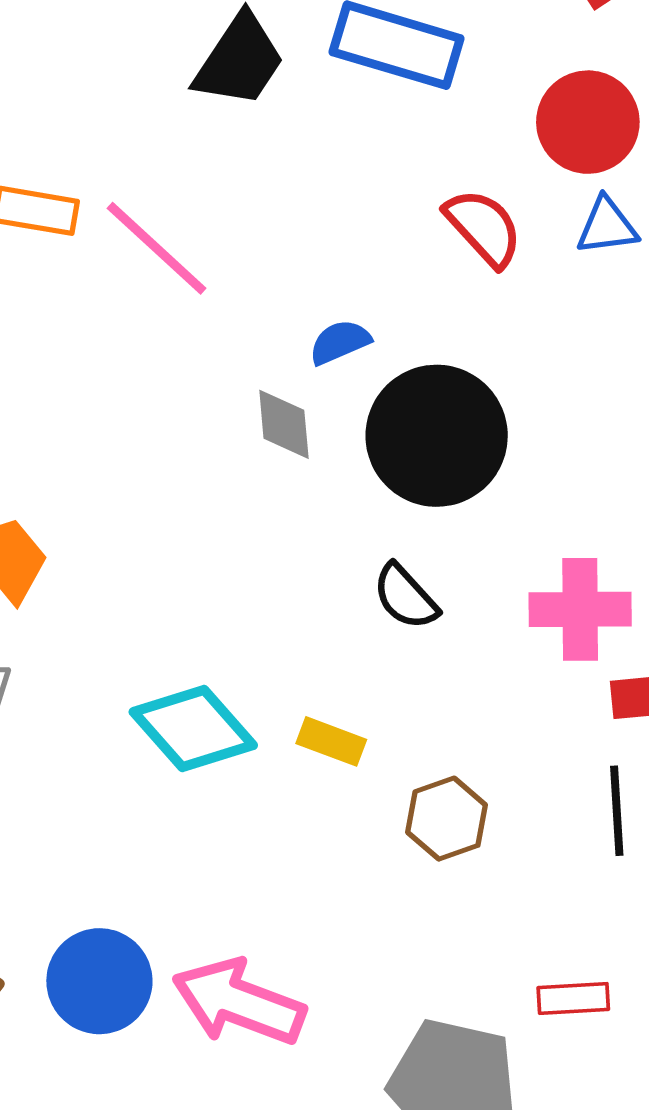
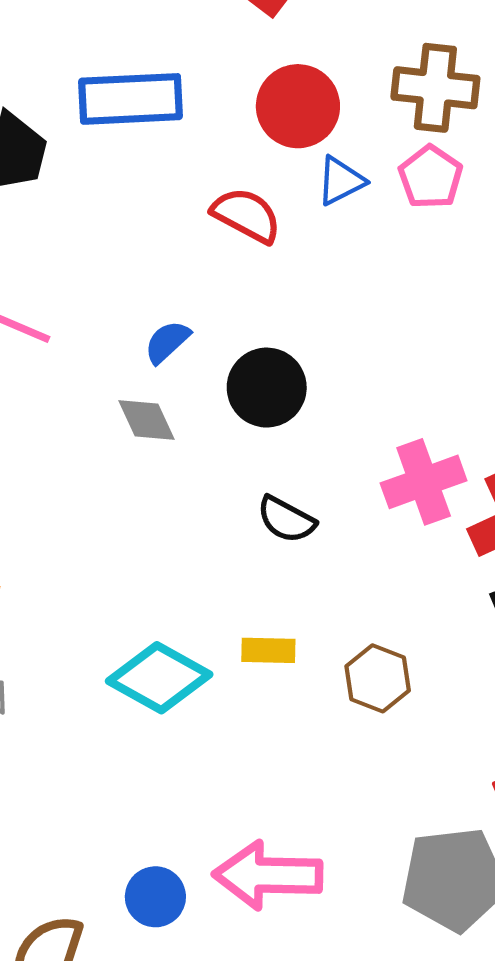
black circle: (437, 436) -> (267, 388), size x0.7
blue circle: (99, 981) -> (155, 897), size x0.7

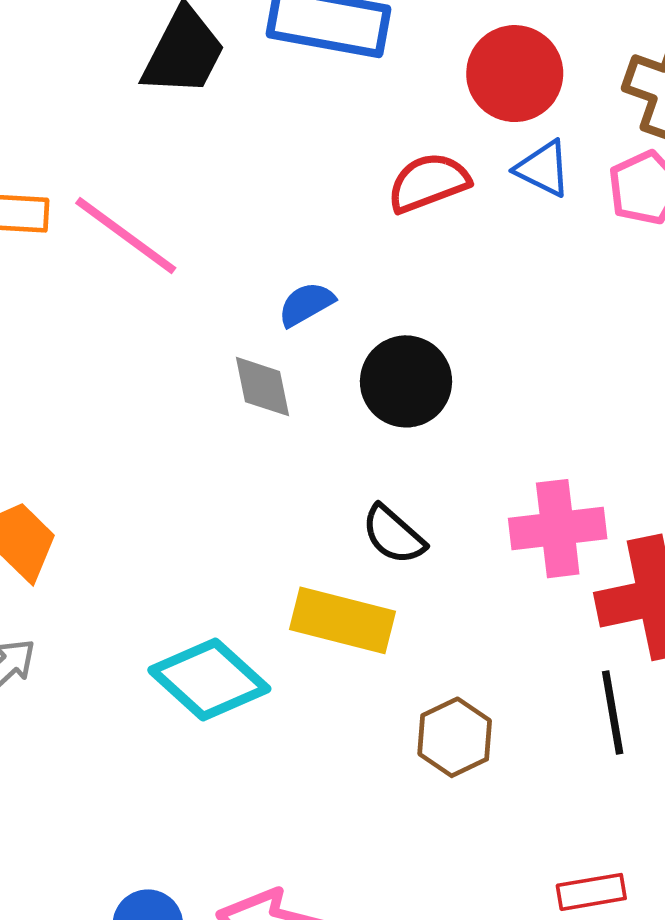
blue triangle: (341, 181) -> (543, 169), turned 40
red semicircle: (246, 215) -> (428, 183), turned -62
yellow rectangle: (268, 650) -> (342, 620), moved, size x1.6

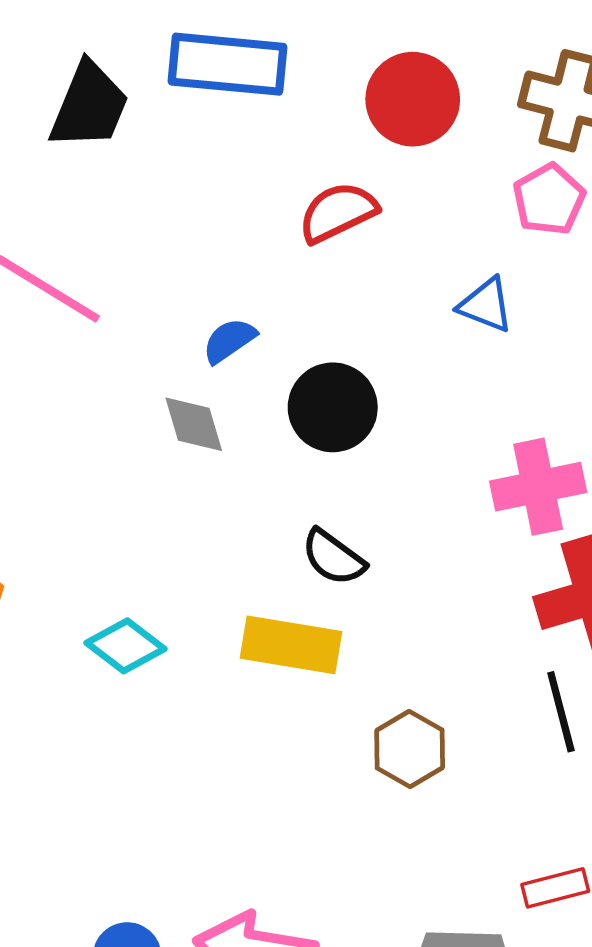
blue triangle: (543, 169) -> (486, 305), moved
pink cross: (558, 529) -> (538, 487), moved
cyan diamond: (209, 679) -> (126, 646), moved, size x0.7

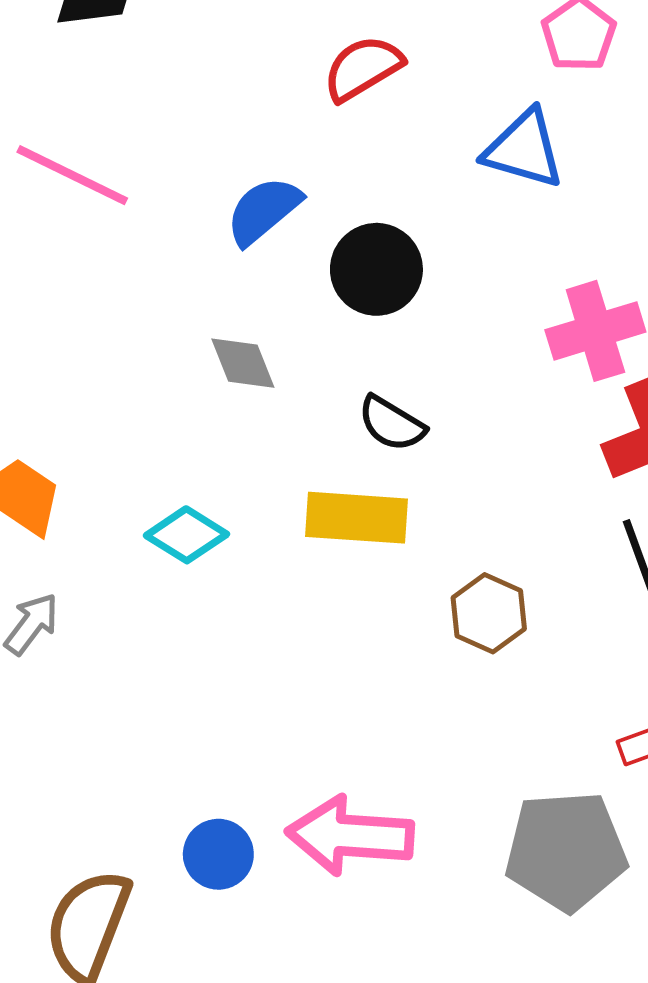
blue triangle: (486, 305) -> (524, 149), size x1.4
blue semicircle: (229, 341) -> (263, 211), size x1.4
gray diamond: (194, 424) -> (243, 363), moved

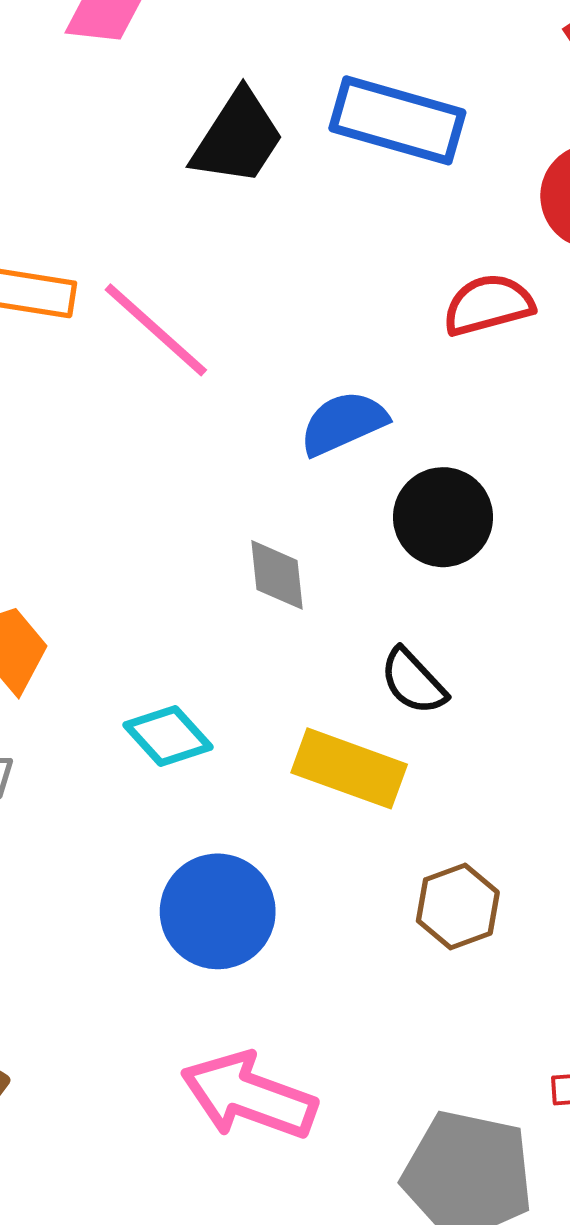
blue circle: (218, 854) -> (218, 911), moved, size x1.5

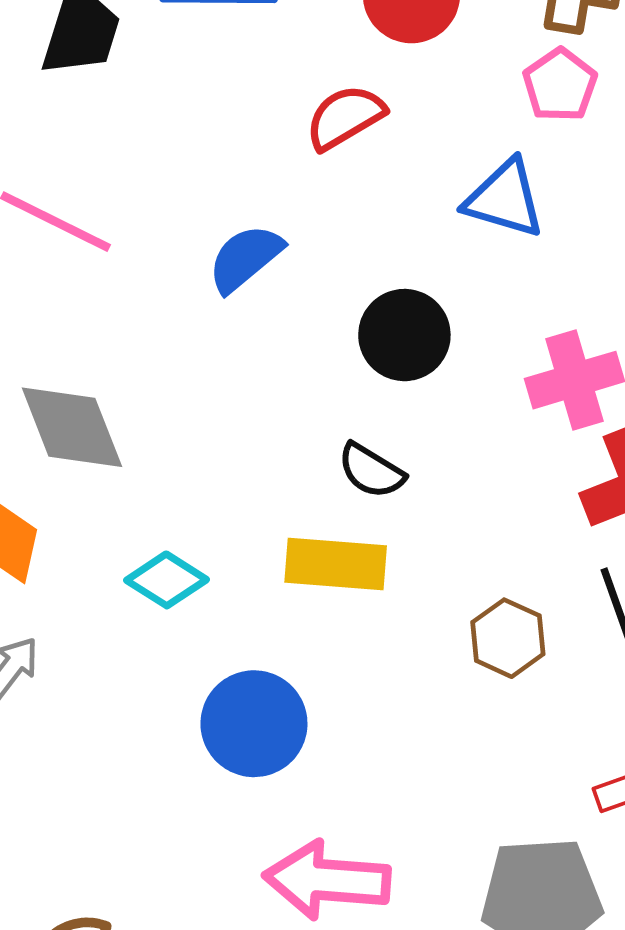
black circle: (443, 517) -> (404, 335), moved
gray diamond: (277, 575) -> (72, 427), moved, size x1.6
brown hexagon: (458, 906) -> (508, 638), moved

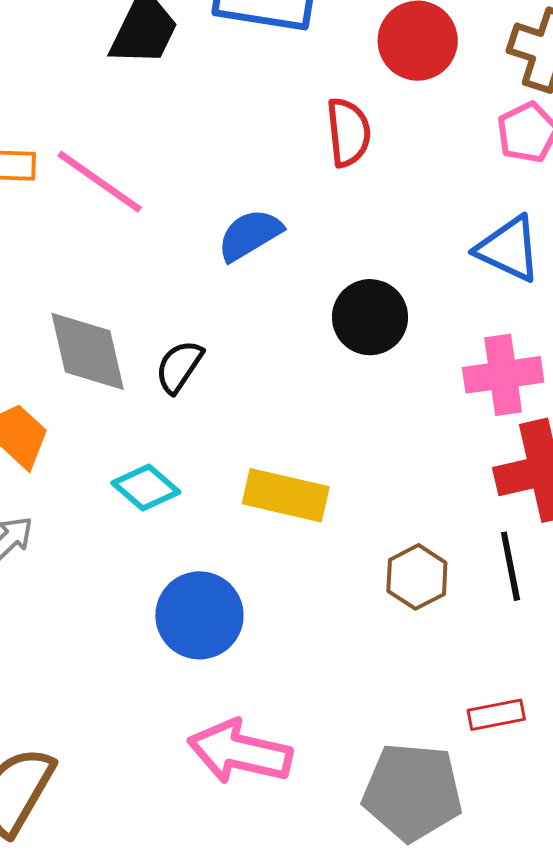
red semicircle: (345, 117) -> (348, 132), turned 106
blue triangle: (505, 199) -> (508, 249), moved
black semicircle: (371, 471) -> (179, 367), moved, turned 84

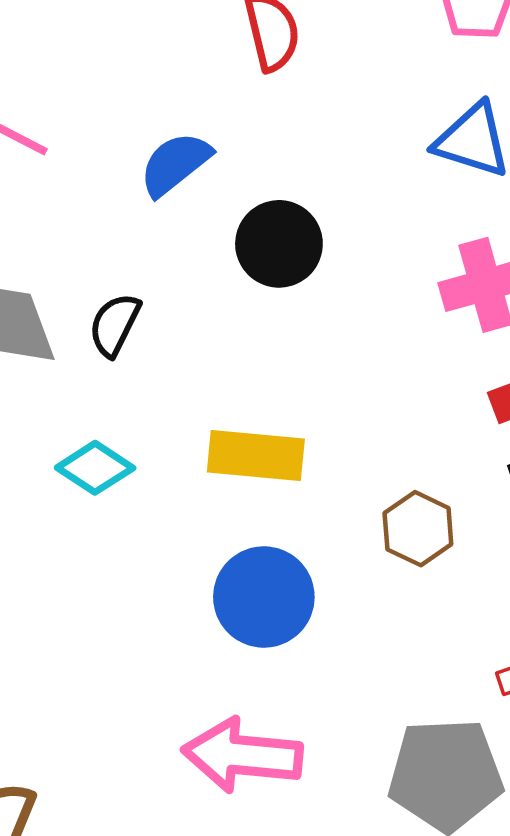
black circle: (370, 317) -> (279, 244), moved
blue circle: (199, 615) -> (264, 597), moved

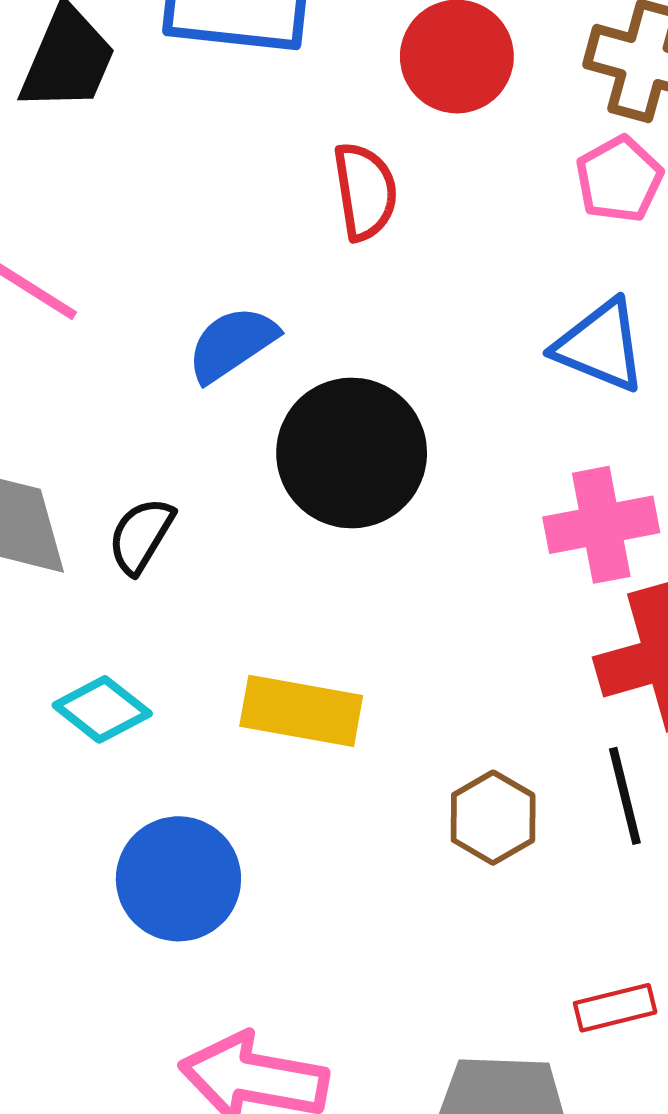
black circle: (279, 244) -> (352, 453), size x1.4
blue circle: (264, 597) -> (178, 879), moved

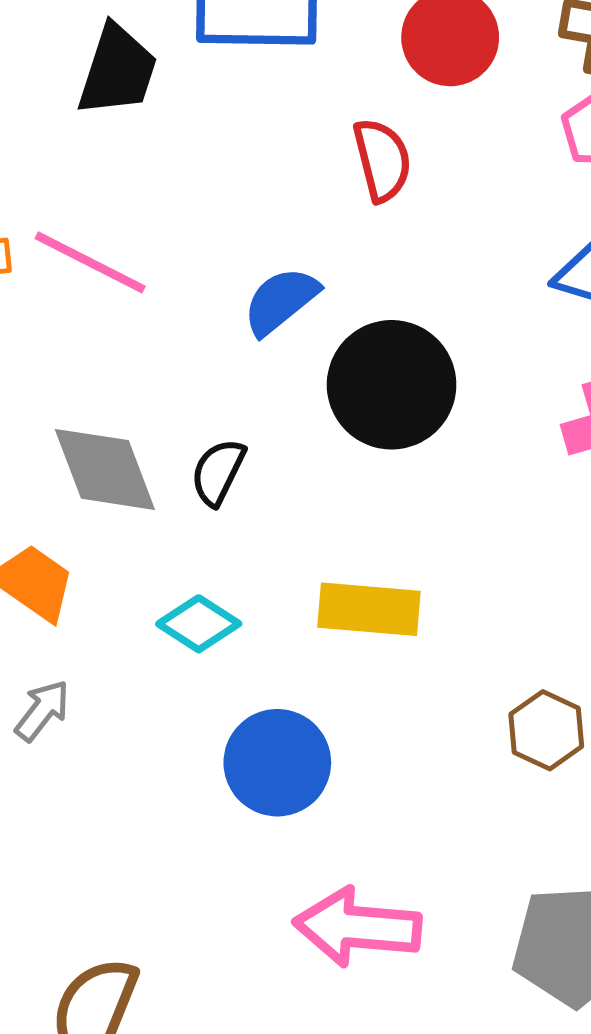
brown hexagon: (493, 818) -> (546, 730), moved

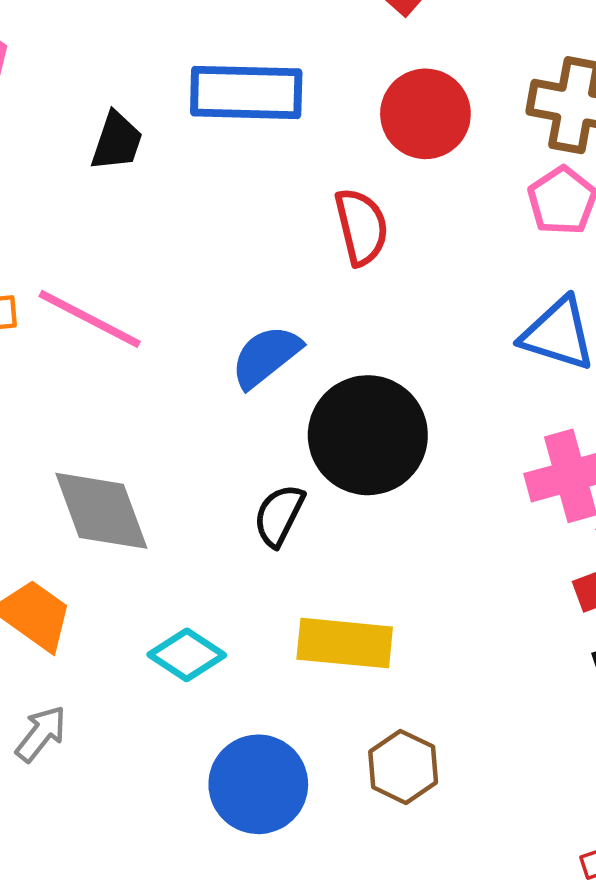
black trapezoid: (117, 70) -> (117, 141), size x0.7
black semicircle: (218, 472) -> (279, 515), moved
brown hexagon: (546, 730) -> (403, 767), moved

